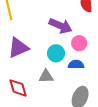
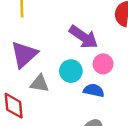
purple triangle: (18, 48) -> (24, 54), turned -30
gray triangle: (46, 76) -> (39, 84), moved

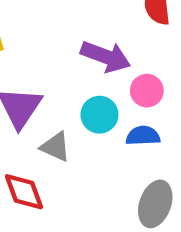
gray triangle: (39, 84) -> (55, 147), turned 30

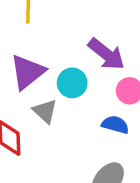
cyan circle: (99, 115) -> (72, 83), moved

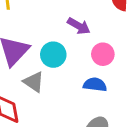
purple arrow: (106, 54) -> (79, 26), size x0.7

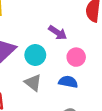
gray triangle: (34, 82) -> (33, 83), moved

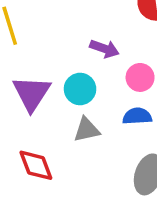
gray triangle: (33, 83) -> (87, 130), turned -36

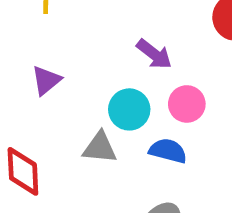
cyan circle: (80, 89) -> (129, 109), moved
purple triangle: (32, 93) -> (46, 80), size x0.6

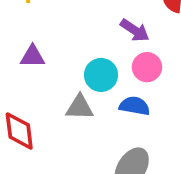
purple arrow: (154, 54) -> (135, 30), moved
purple triangle: (46, 80) -> (32, 56), turned 44

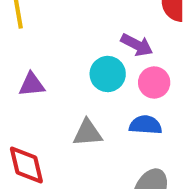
cyan circle: (101, 75) -> (108, 74), moved

